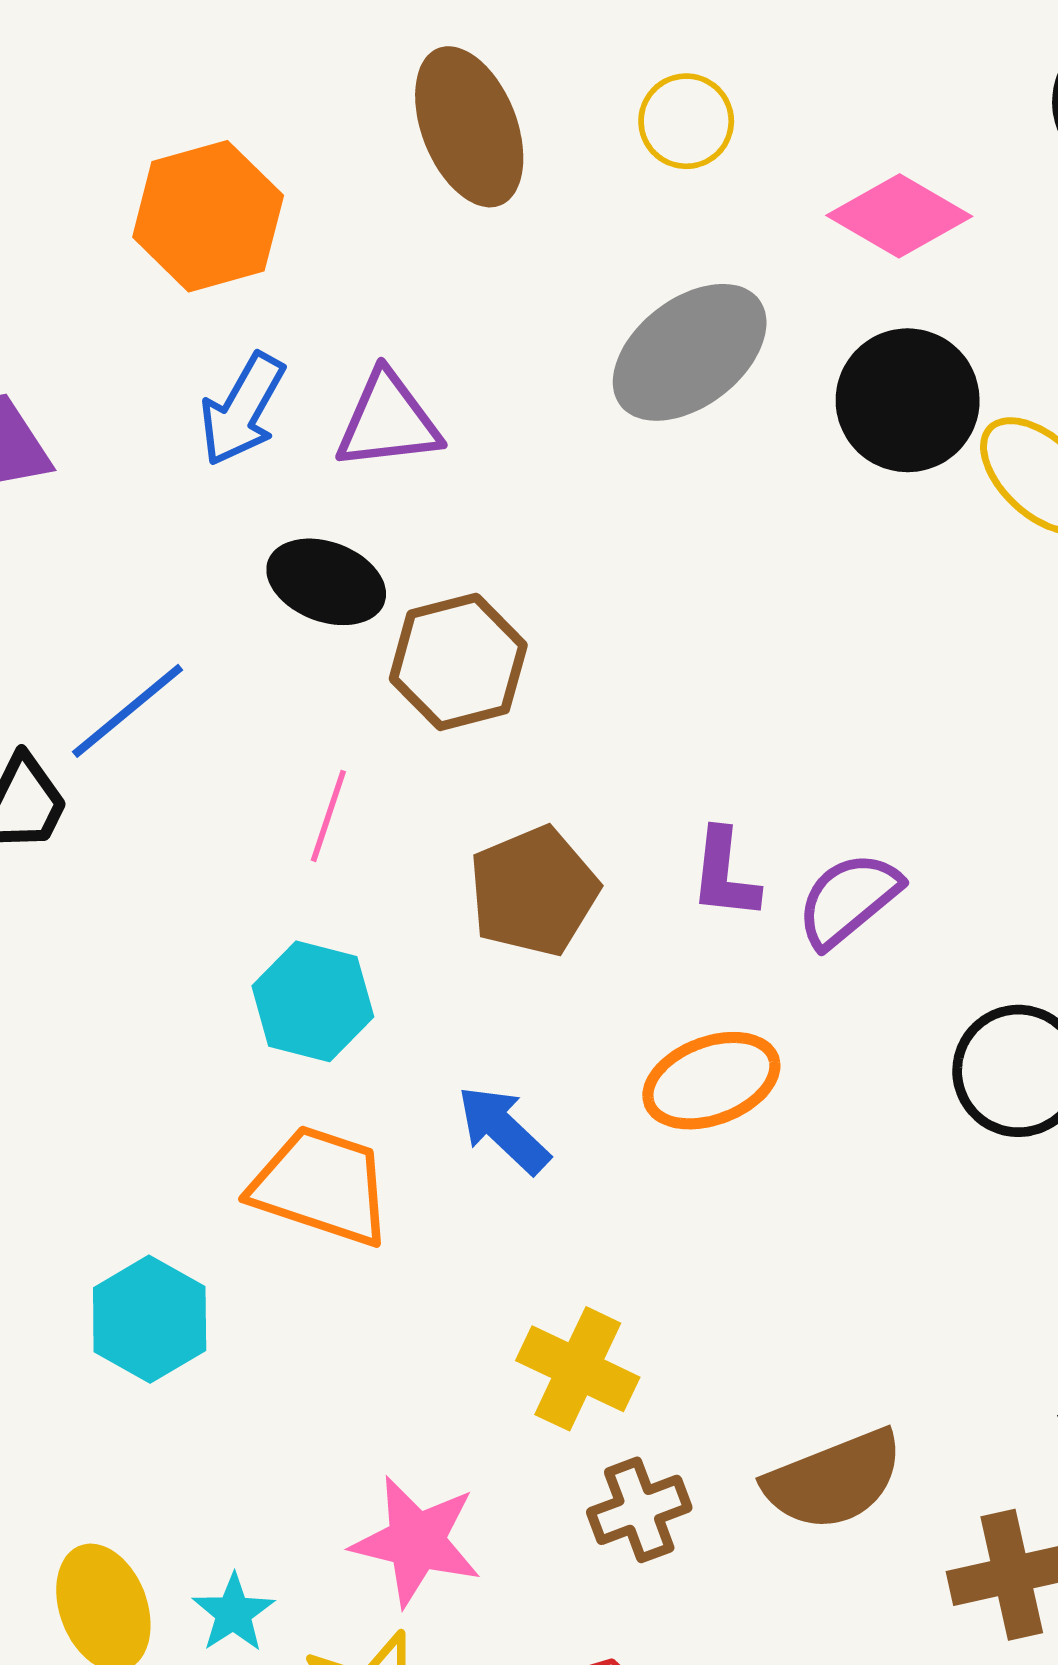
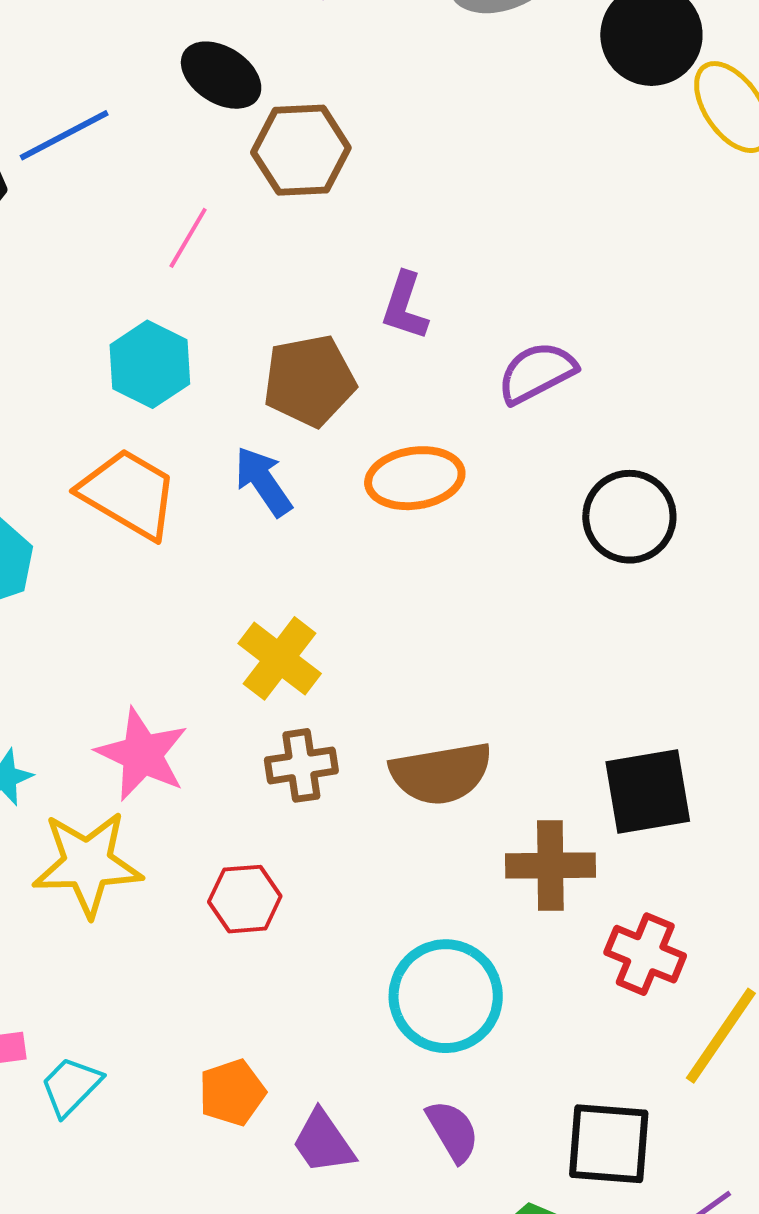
purple L-shape: (725, 874) -> (405, 306), moved
brown pentagon: (534, 891) -> (309, 381), moved

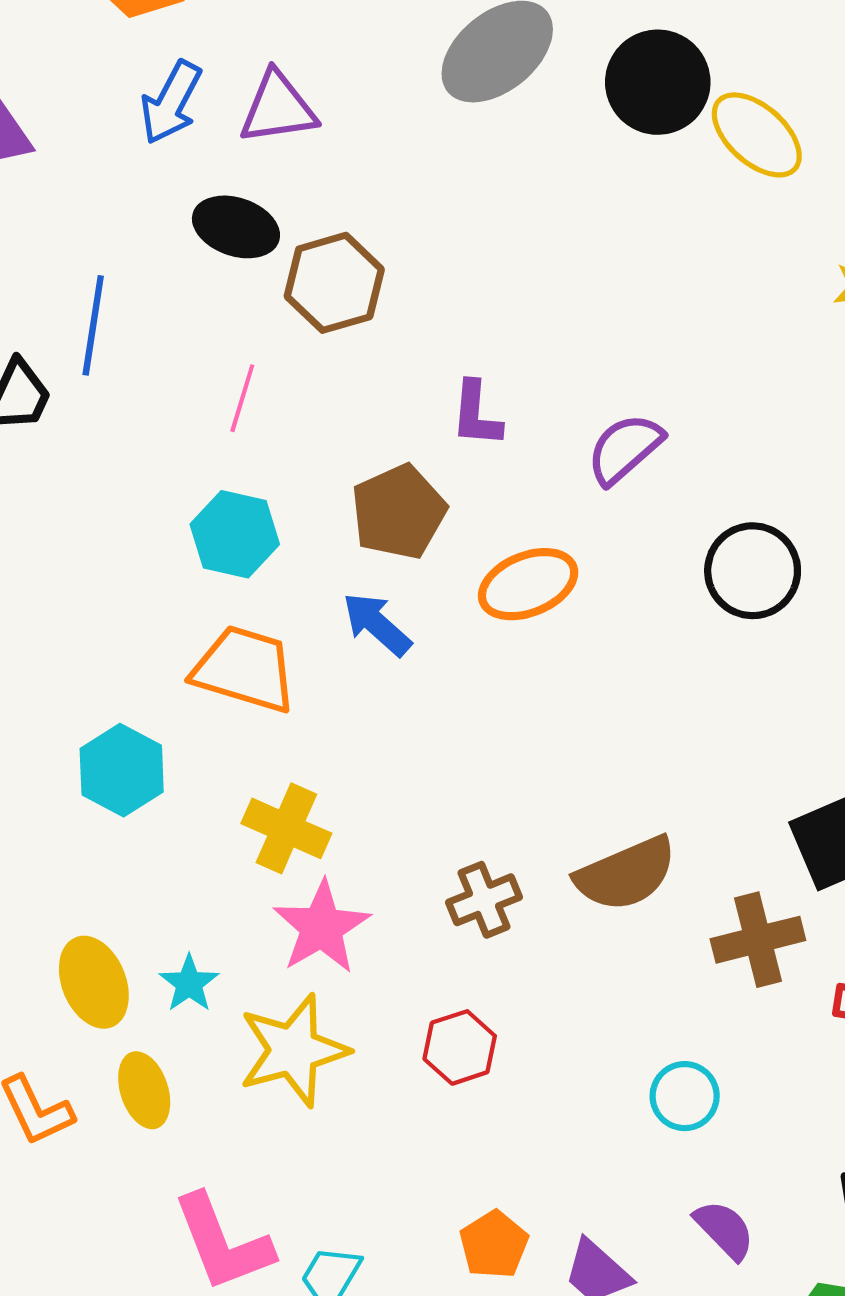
blue line: (64, 135) -> (93, 325), turned -40
yellow cross: (280, 658) -> (286, 828), moved
pink star: (142, 754) -> (322, 927), turned 30
cyan circle: (446, 996) -> (685, 1096), size x0.6

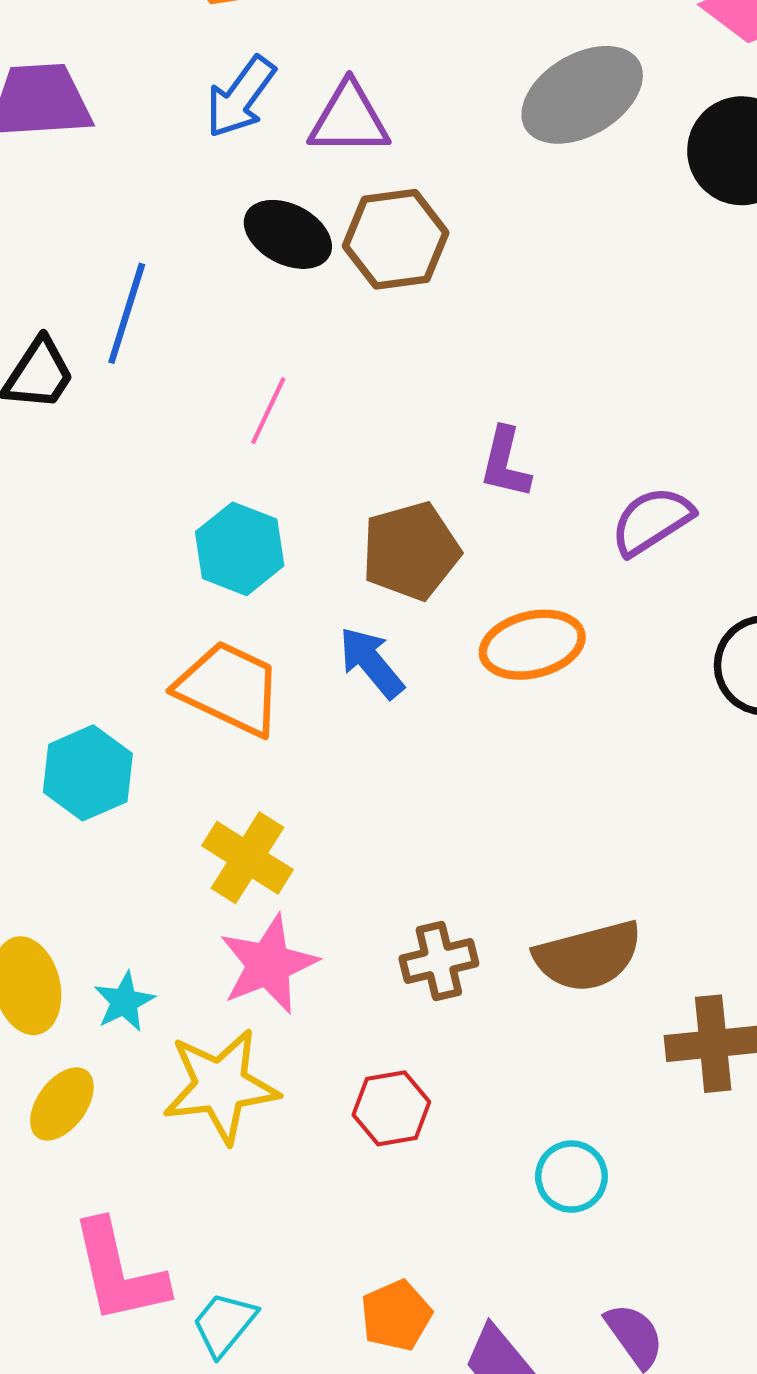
brown hexagon: (334, 283) -> (396, 239), moved
yellow ellipse: (144, 1090) -> (62, 1104), turned 46
cyan circle: (685, 1096) -> (571, 1177), moved

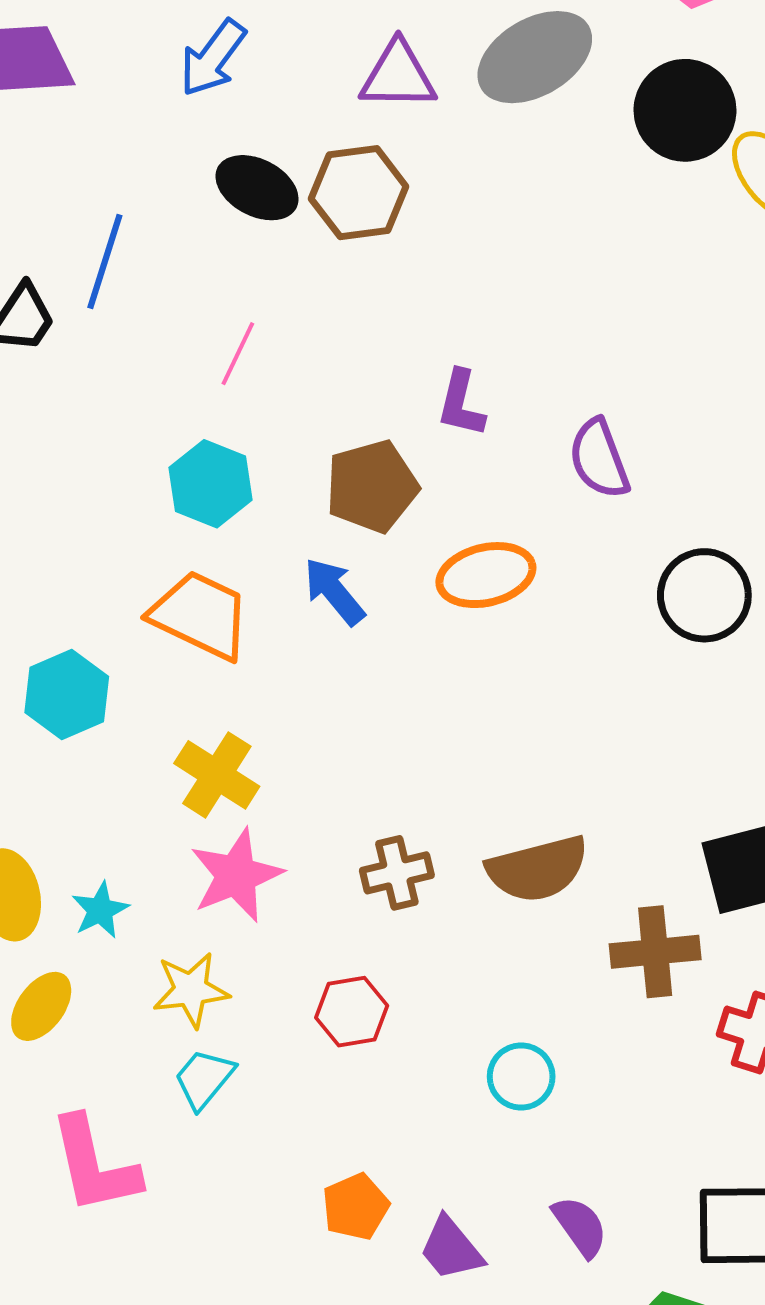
purple triangle: (349, 119) -> (398, 76), moved
purple semicircle: (652, 521) -> (599, 459), turned -78
yellow star: (221, 1086) -> (191, 990), size x0.7
cyan trapezoid: (224, 1324) -> (204, 1079), moved

